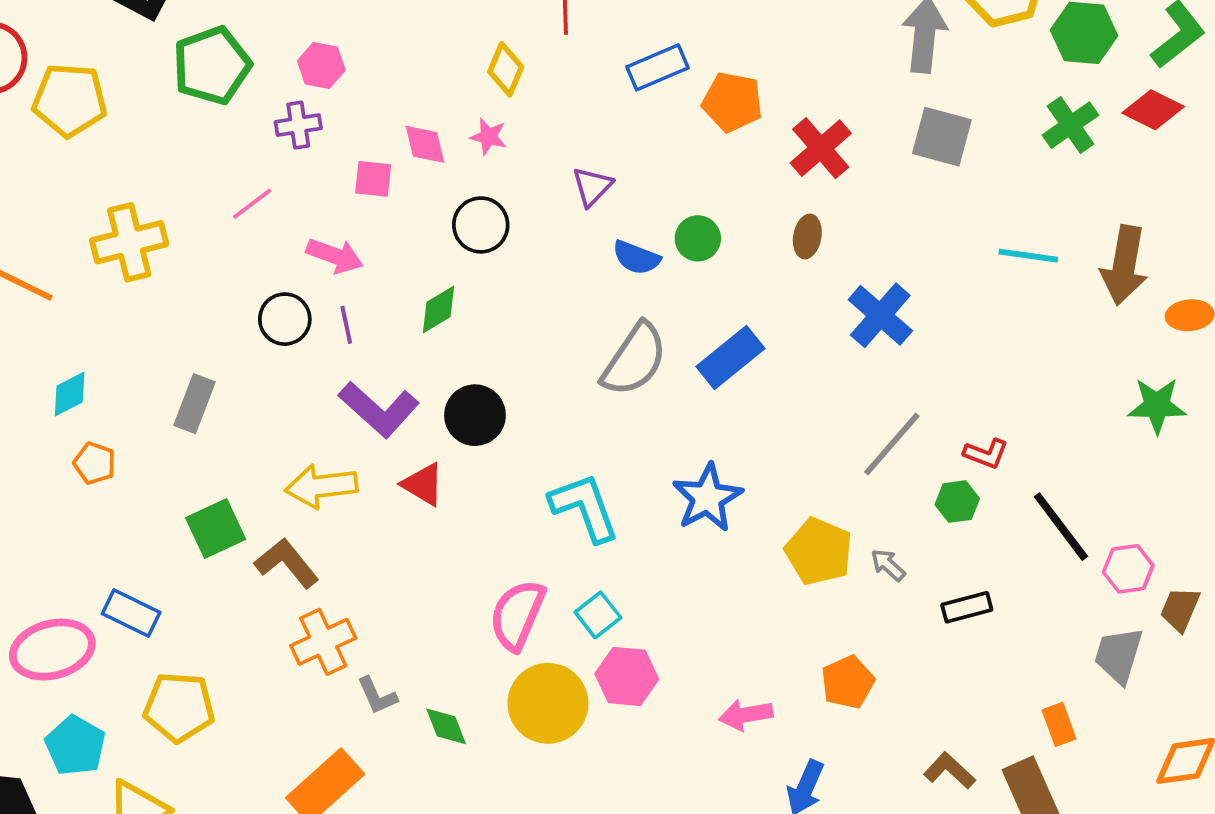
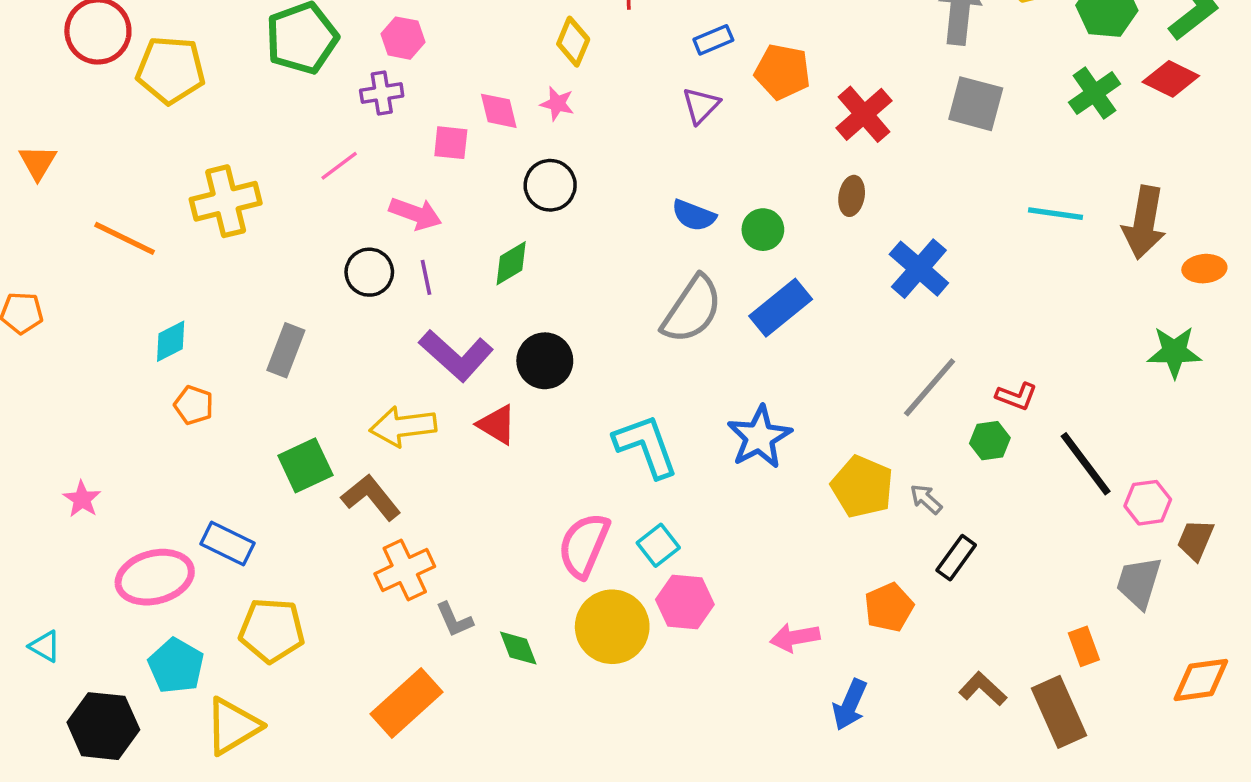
blue rectangle: (657, 67) -> (713, 40), size x0.7
purple triangle: (592, 187) -> (701, 105), moved
green circle: (698, 238) -> (763, 230), moved
black rectangle: (967, 607) -> (956, 558), moved, turned -39

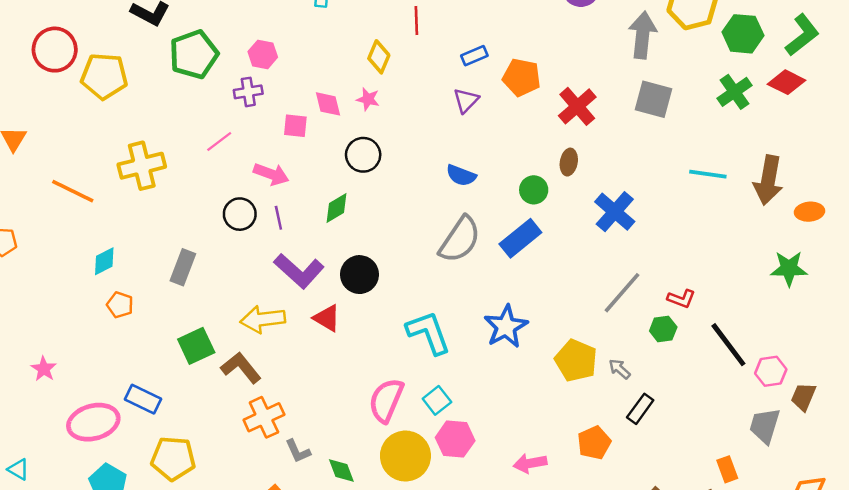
green circle: (763, 230) -> (534, 190), moved

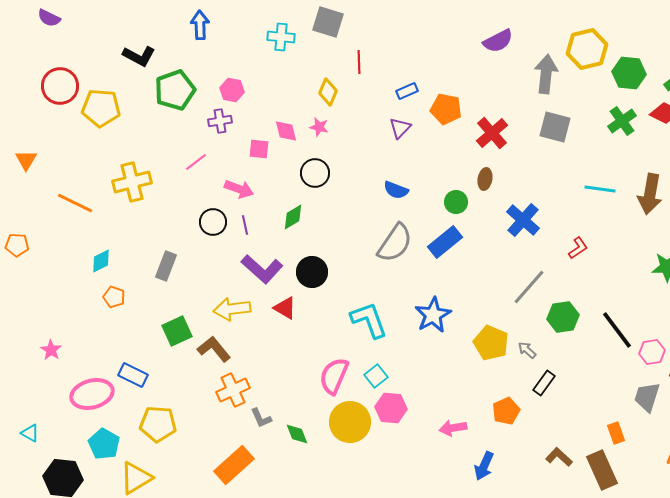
red L-shape: (681, 299) -> (578, 248), moved, turned -55
green hexagon: (663, 329) -> (563, 317), size x1.4

